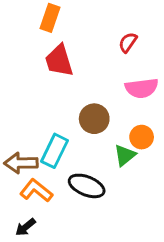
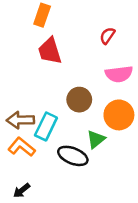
orange circle: (142, 137) -> (119, 115), size x1.5
green triangle: (125, 155) -> (96, 139), moved
brown arrow: (21, 163) -> (20, 120), moved
orange L-shape: (36, 191) -> (22, 147), moved

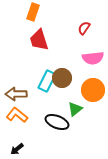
cyan rectangle: (46, 126) -> (47, 81), moved

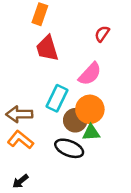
pink semicircle: (93, 58) -> (90, 74), moved, turned -40
brown circle: (62, 78) -> (75, 120), moved
orange circle: (93, 90) -> (90, 109), moved
green triangle: (75, 109) -> (91, 132), turned 35

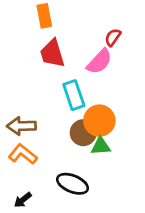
orange rectangle: (40, 14) -> (44, 16), turned -30
pink semicircle: (90, 74) -> (99, 61), moved
cyan rectangle: (57, 98) -> (74, 95), moved, turned -45
black ellipse: (69, 148) -> (72, 184), moved

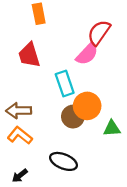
red semicircle: (113, 37) -> (99, 33), size x1.6
red trapezoid: (52, 53) -> (29, 55), moved
green triangle: (101, 146) -> (112, 128), moved

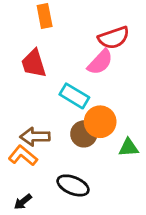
red semicircle: (99, 33) -> (114, 38), turned -144
cyan rectangle: (65, 83) -> (74, 96), turned -40
brown arrow: (19, 111) -> (35, 137), moved

